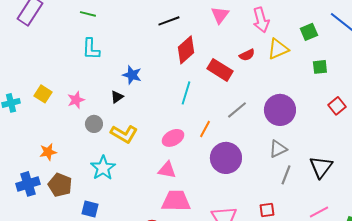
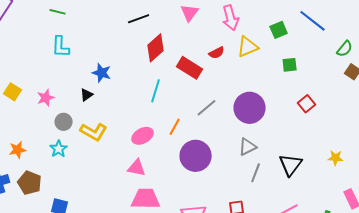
cyan star: (103, 168) -> (59, 149), moved, size x0.7

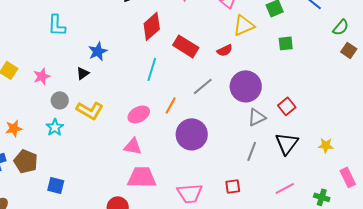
red semicircle: (217, 53) -> (225, 50), moved
blue star: (102, 73) -> (98, 51), turned 30
red square: (307, 104) -> (287, 106), moved
gray triangle: (248, 147) -> (257, 117), moved
yellow star: (336, 158) -> (326, 145), moved

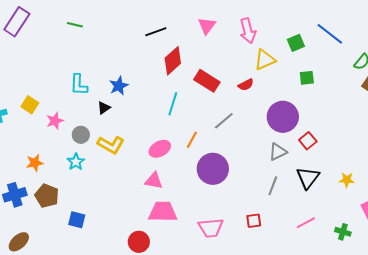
cyan L-shape: (57, 25) -> (79, 85), moved
pink star: (42, 76) -> (55, 121), moved
purple circle: (246, 86) -> (283, 117), moved

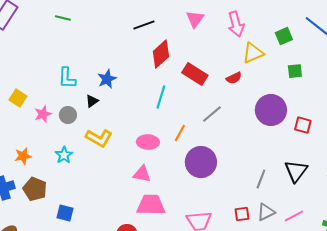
gray circle: (81, 135) -> (68, 115), moved
red square: (308, 141) -> (303, 125), moved, turned -36
pink ellipse: (160, 149) -> (148, 142), turned 30
gray triangle: (278, 152) -> (266, 212), moved

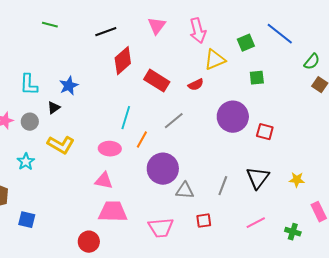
green line: (63, 18) -> (50, 25), moved
cyan line: (161, 97) -> (126, 118), moved
gray triangle: (266, 212) -> (185, 191), moved, turned 30

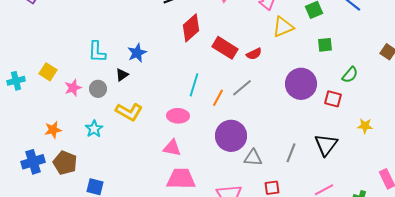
green semicircle: (312, 62) -> (350, 75), moved
red semicircle: (196, 85) -> (254, 54), moved
orange line: (142, 140) -> (218, 98), moved
yellow star: (297, 180) -> (365, 126), moved

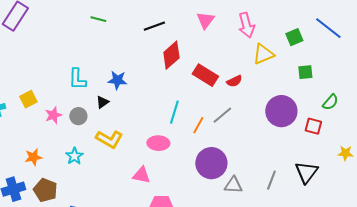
blue star: (137, 53) -> (117, 80), turned 30
yellow square: (48, 72) -> (28, 99), turned 30
pink triangle: (172, 148) -> (141, 175), moved

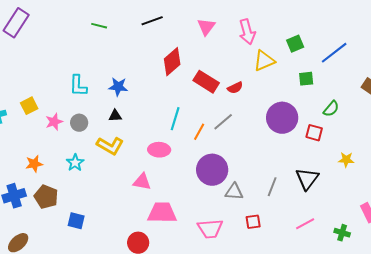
black line: (154, 26) -> (152, 21), moved
blue line: (328, 28) -> (334, 53), moved, turned -76
black triangle: (102, 102) -> (115, 116), moved, turned 32

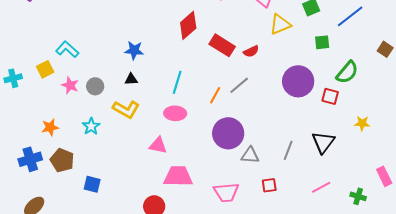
cyan L-shape: (78, 86) -> (67, 49), moved, turned 130
green semicircle: (331, 109) -> (347, 72), size x1.4
cyan line: (175, 119) -> (177, 82), moved
pink star: (54, 122) -> (70, 85), turned -30

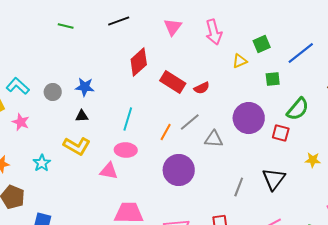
yellow triangle: (280, 24) -> (240, 61), moved, size x0.7
gray circle: (95, 86) -> (53, 92), moved
pink triangle: (158, 145) -> (109, 171), moved
gray triangle: (250, 155) -> (214, 139), moved

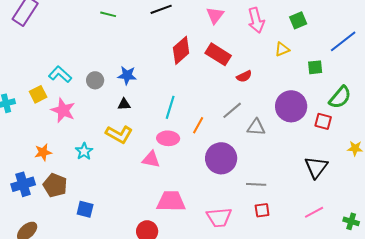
green square: (262, 44) -> (298, 20), moved
red rectangle: (173, 82) -> (218, 54), moved
pink star: (21, 122) -> (63, 110), size x1.4
orange line: (166, 132) -> (198, 125), moved
gray line: (239, 187) -> (256, 184), moved, turned 72

